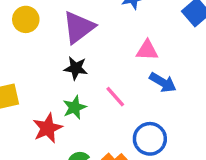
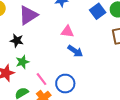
black star: (76, 68) -> (17, 41), moved
pink line: (115, 97) -> (41, 79), moved

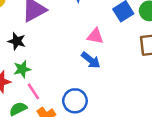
pink triangle: (67, 32) -> (95, 36), moved
pink line: (41, 79) -> (33, 91), moved

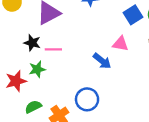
pink triangle: (95, 36) -> (120, 44), moved
pink line: (33, 91) -> (53, 49), moved, turned -56

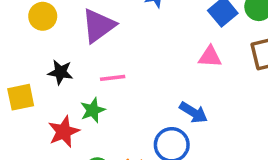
black star: (32, 43) -> (60, 72), moved
blue arrow: (102, 61) -> (193, 113), moved

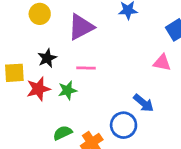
black star: (60, 72) -> (47, 58), turned 30
red star: (64, 132) -> (38, 89), moved

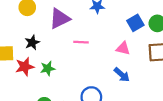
pink line: (86, 68) -> (81, 42), moved
blue arrow: (143, 103) -> (122, 75), moved

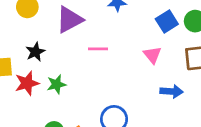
pink triangle: (123, 48) -> (152, 55), turned 40
blue arrow: (122, 75) -> (171, 91), moved, turned -35

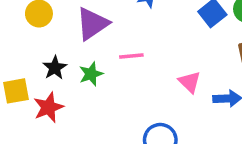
pink triangle: (152, 55) -> (190, 82), moved
green star: (56, 84) -> (91, 74), moved

